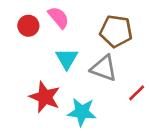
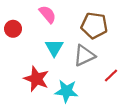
red circle: (28, 26) -> (13, 29), moved
gray triangle: (104, 68) -> (84, 55), turned -45

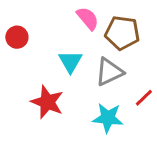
pink semicircle: (48, 14) -> (88, 18), moved
cyan star: (66, 91) -> (108, 118), moved

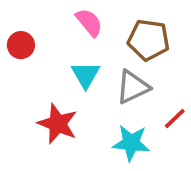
pink semicircle: (88, 18) -> (89, 22), moved

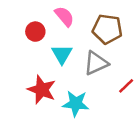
red circle: (21, 45) -> (35, 32), moved
cyan star: (131, 143) -> (76, 103), moved

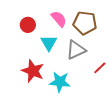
pink semicircle: (64, 16) -> (59, 19), moved

